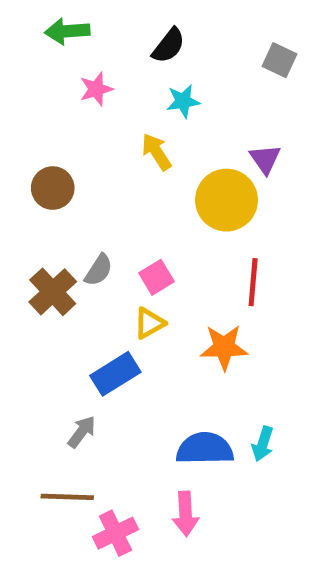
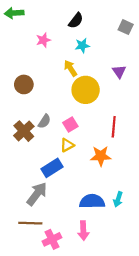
green arrow: (67, 31) -> (14, 13), moved
yellow circle: (226, 200) -> (86, 90), moved
gray arrow: (82, 432) -> (37, 194), size x1.6

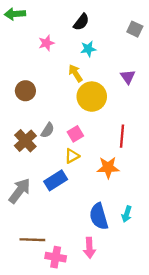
gray arrow: (37, 194) -> (20, 191), moved
blue semicircle: (92, 201) -> (99, 216), turned -105
pink cross: (52, 239) -> (56, 257), turned 36

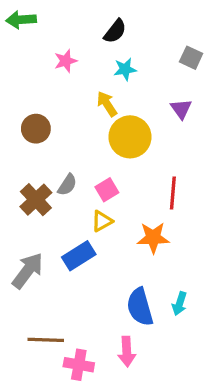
gray square: (135, 29) -> (191, 58), moved

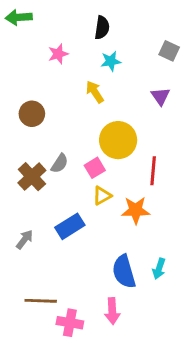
black semicircle: (115, 31) -> (102, 28), turned -30
yellow circle: (130, 137) -> (118, 140), moved
yellow triangle: (102, 221) -> (102, 196), moved
gray arrow: (28, 271) -> (25, 239), size x0.6

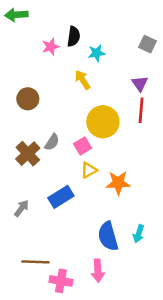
black semicircle: (102, 28) -> (74, 36), moved
red line: (153, 171) -> (141, 110), moved

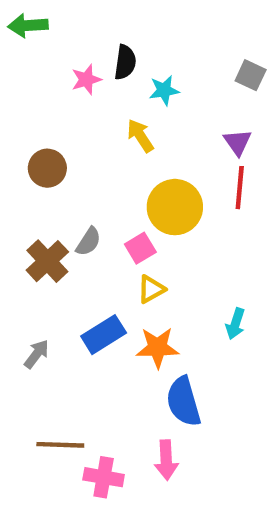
orange star: (118, 183) -> (158, 348), moved
cyan arrow: (139, 234) -> (235, 324), moved

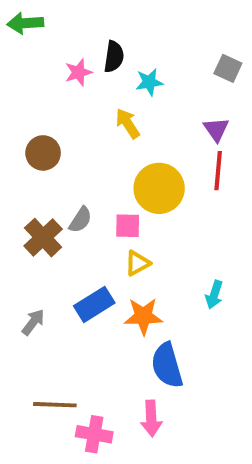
pink square: (140, 248) -> (128, 226), turned 32

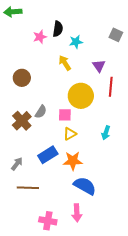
purple triangle: (216, 129) -> (99, 66), moved
cyan arrow: (214, 295) -> (106, 133), moved
blue semicircle: (167, 365) -> (85, 186), turned 135
brown line: (55, 405) -> (28, 188), moved

